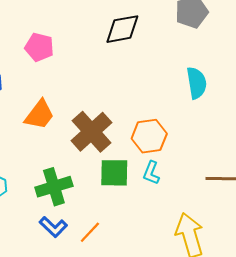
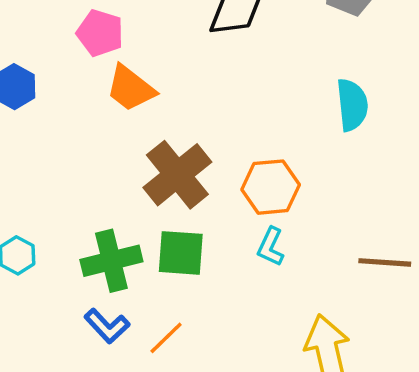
orange trapezoid: (39, 115) -> (131, 88), moved, turned 88
green square: (114, 173) -> (181, 253), moved

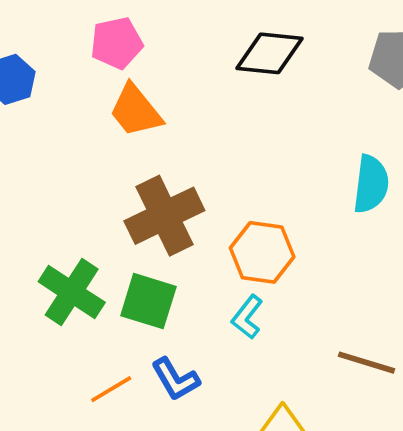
pink pentagon: (100, 33) -> (117, 43), turned 30
green cross: (111, 261) -> (72, 292), turned 34
blue L-shape: (107, 326) -> (175, 379), moved

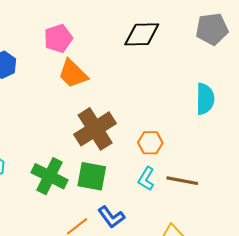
orange hexagon: (262, 252) -> (150, 143), size x0.7
brown line: (367, 363) -> (182, 181), moved

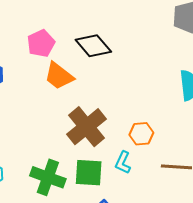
black diamond: (142, 34) -> (93, 46), moved, turned 57
cyan L-shape: (146, 179) -> (123, 163), moved

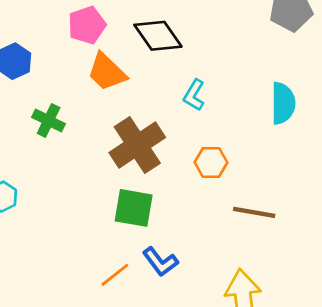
cyan L-shape: (123, 163) -> (194, 95), moved
green cross: (48, 177) -> (49, 120), moved, size x0.7

